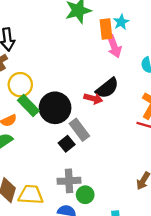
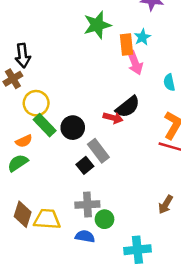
black circle: (55, 108) -> (73, 128), size x0.7

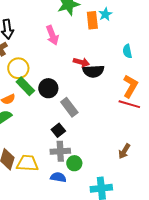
pink arrow: (135, 63) -> (52, 35), moved
black semicircle: (128, 107) -> (93, 71), turned 35
red arrow: (113, 118) -> (81, 62), moved
black square: (85, 165) -> (58, 130), moved

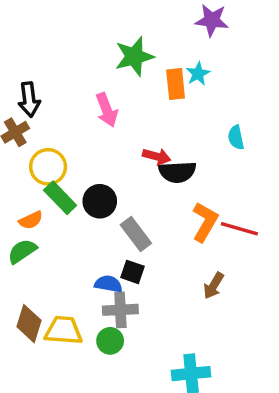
orange L-shape: (130, 86) -> (205, 222), moved
black square: (58, 130) -> (132, 272), moved, turned -32
brown arrow: (124, 151) -> (213, 286), moved
green circle: (74, 163) -> (110, 341), moved
blue semicircle: (58, 177) -> (108, 284), moved

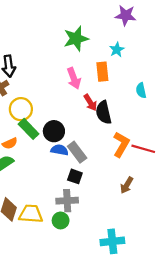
orange rectangle: (176, 84) -> (102, 72), moved
pink arrow: (107, 110) -> (74, 78), moved
red arrow: (157, 156) -> (90, 103), turned 42
black semicircle: (177, 172) -> (104, 112), turned 80
blue semicircle: (108, 284) -> (59, 150), moved

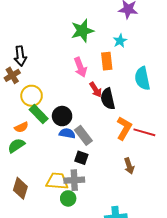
cyan semicircle: (141, 90) -> (142, 78), size x1.6
brown arrow: (127, 185) -> (129, 166), turned -49
yellow trapezoid: (31, 214) -> (57, 181), moved

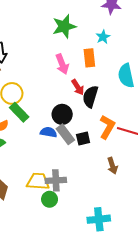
black semicircle: (108, 99) -> (90, 97), turned 30
black circle: (62, 116) -> (62, 114), moved
black square: (81, 158) -> (83, 138), moved, turned -32

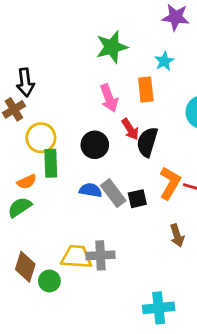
green rectangle: (19, 112) -> (51, 163), turned 42
black circle: (62, 114) -> (95, 145), moved
green circle: (50, 199) -> (49, 281), moved

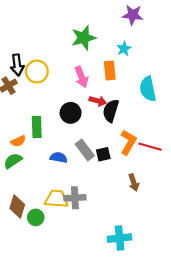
red arrow: (130, 129) -> (98, 101), turned -42
yellow circle: (41, 138) -> (37, 72), moved
blue semicircle: (91, 190) -> (59, 158), moved

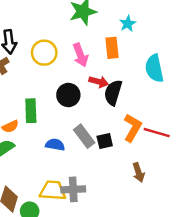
yellow circle: (37, 72) -> (44, 53), moved

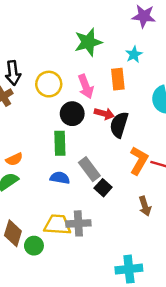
black circle: (68, 95) -> (72, 114), moved
green rectangle: (31, 111) -> (60, 143), moved
black square: (105, 141) -> (103, 188), moved, turned -35

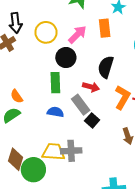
pink arrow: (86, 87) -> (77, 34), turned -114
red arrow: (104, 114) -> (91, 87), moved
orange semicircle: (14, 159) -> (17, 96), turned 80
green circle: (34, 246) -> (33, 170), size x1.5

